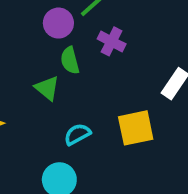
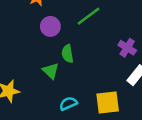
purple circle: (58, 23) -> (50, 26), moved
purple cross: (112, 41) -> (127, 48), moved

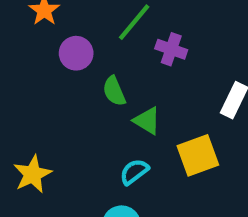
purple cross: (127, 48) -> (171, 49), moved
green triangle: (51, 71) -> (147, 121), moved

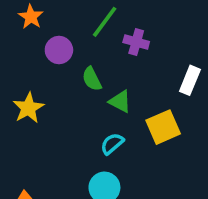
yellow star: (32, 174) -> (28, 108), moved

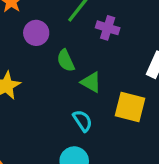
yellow square: (163, 127) -> (130, 107), turned 36
cyan semicircle: (112, 144) -> (83, 121), turned 95

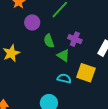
purple cross: (108, 28) -> (75, 39), moved
cyan semicircle: (83, 121) -> (64, 78), moved, turned -48

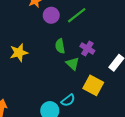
purple circle: (32, 23) -> (51, 15), moved
cyan semicircle: (64, 78) -> (68, 100), moved, turned 120

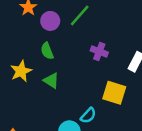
green semicircle: (60, 46) -> (47, 51), moved
green triangle: (73, 64) -> (51, 80), moved

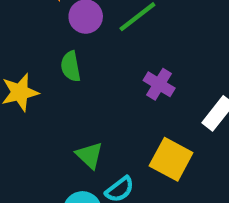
green triangle: (51, 80) -> (89, 155), moved

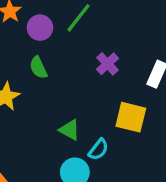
purple cross: (159, 84) -> (107, 64), turned 30

